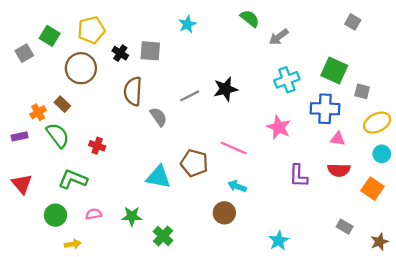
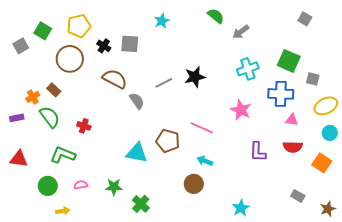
brown semicircle: (133, 91) -> (115, 79), turned 115
red triangle: (22, 184) -> (19, 159), turned -42

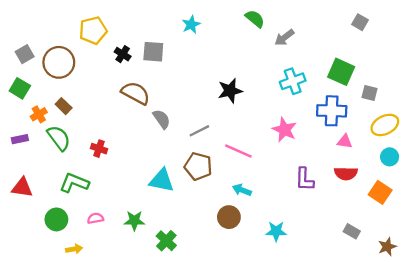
green square: (43, 31) -> (20, 88), moved
brown circle: (70, 59) -> (59, 62), moved
gray line: (164, 83) -> (199, 131), moved
cyan star: (241, 208) -> (276, 231), moved, turned 30

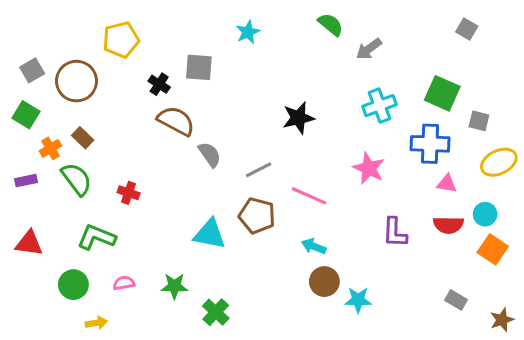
black cross: (123, 54) -> (159, 84), moved
cyan circle: (390, 157) -> (485, 214), moved
brown circle: (229, 217) -> (324, 282), moved

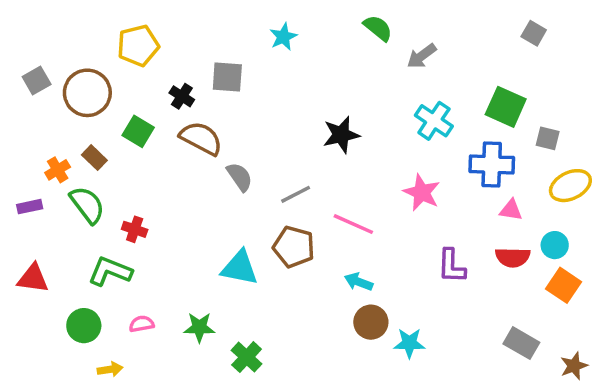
cyan cross: (379, 106) -> (434, 121), turned -36
green square: (26, 115) -> (138, 131), moved
red cross: (129, 193) -> (135, 229), moved
gray rectangle: (456, 300) -> (521, 343), size x1.4

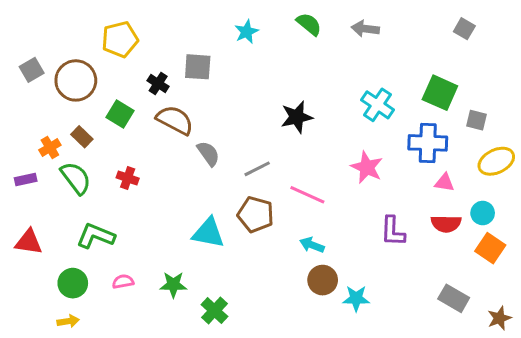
green semicircle: (378, 28) -> (309, 24), moved
gray arrow: (422, 56) -> (365, 29), moved, turned 44
red cross: (135, 229) -> (128, 178), moved
yellow arrow: (110, 369) -> (68, 321), moved

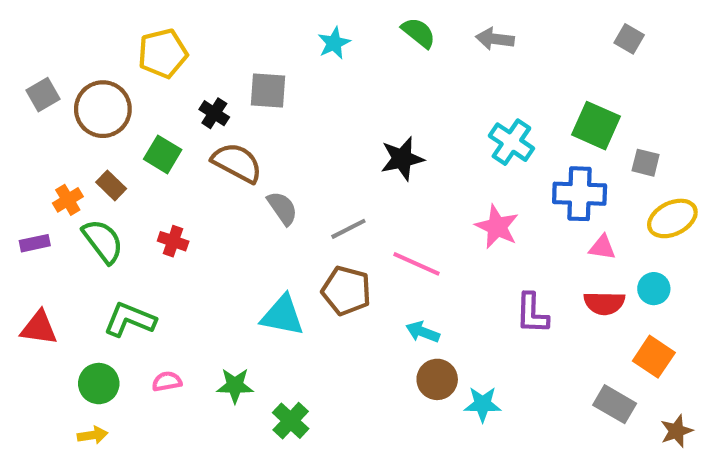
orange square: (490, 248) -> (654, 357), moved

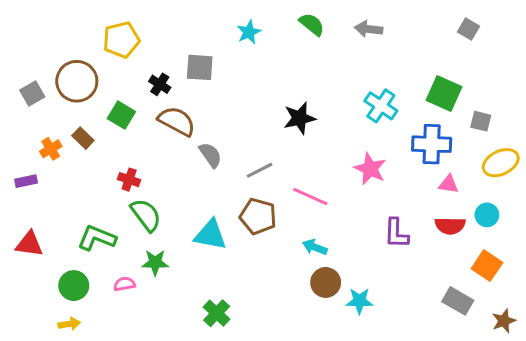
gray square: (43, 95) -> (32, 94), moved
green semicircle: (103, 241) -> (146, 215), moved
green star: (235, 386) -> (155, 262), moved

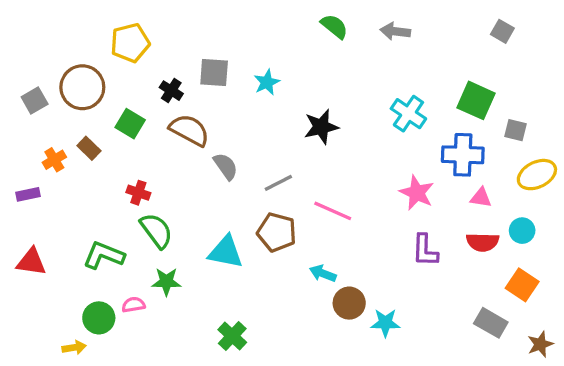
cyan star: (249, 32) -> (267, 82), moved
pink star: (370, 169) -> (417, 193), moved
cyan arrow: (315, 247) -> (323, 273), moved
green circle: (74, 286) -> (99, 318), moved

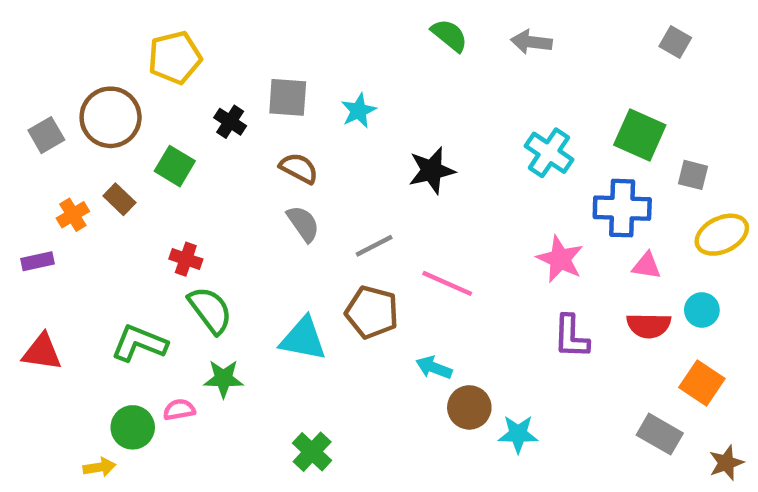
brown semicircle: (189, 130) -> (299, 168), moved, size x0.7

